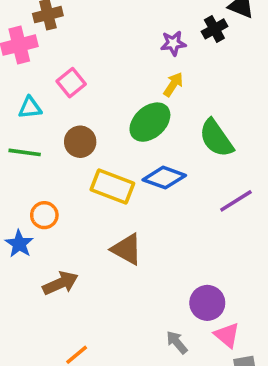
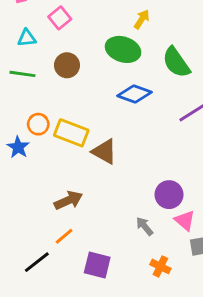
green ellipse: (150, 122) -> (123, 49), turned 60
yellow rectangle: (112, 186) -> (71, 133), moved
brown arrow: (60, 283) -> (68, 200), moved

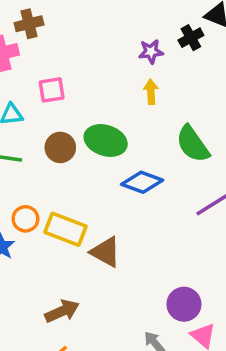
pink square: (60, 18) -> (52, 90), turned 30
yellow arrow: (142, 19) -> (151, 92), turned -36
green ellipse: (123, 49) -> (106, 140), moved

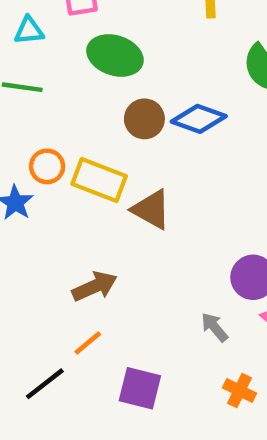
green ellipse: (106, 140) -> (115, 55), moved
brown circle: (60, 147) -> (144, 119), moved

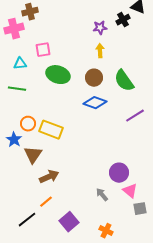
brown circle: (144, 119) -> (94, 78), moved
brown triangle: (151, 209) -> (33, 155), moved, turned 36
purple square: (140, 388) -> (69, 222), turned 36
orange cross: (240, 391) -> (106, 231), moved

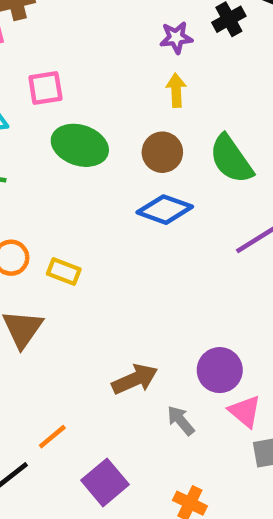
yellow rectangle: (51, 130) -> (64, 271), size x0.6
brown arrow: (49, 177) -> (135, 379), moved

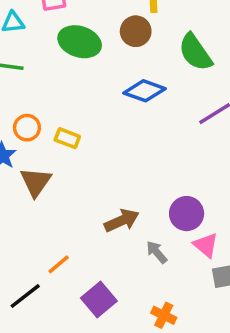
brown circle: (162, 152) -> (136, 31), moved

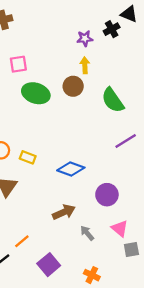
blue diamond: (144, 91) -> (71, 169), moved
purple circle: (187, 214) -> (107, 195), moved

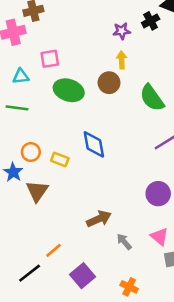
blue diamond: (71, 169) -> (94, 144), moved, turned 60
purple circle: (107, 195) -> (158, 194), moved

